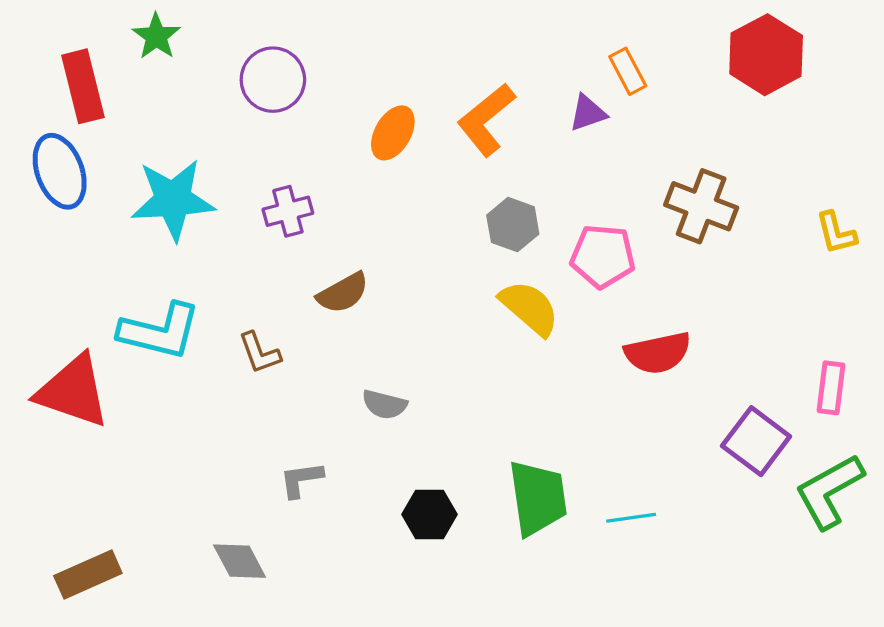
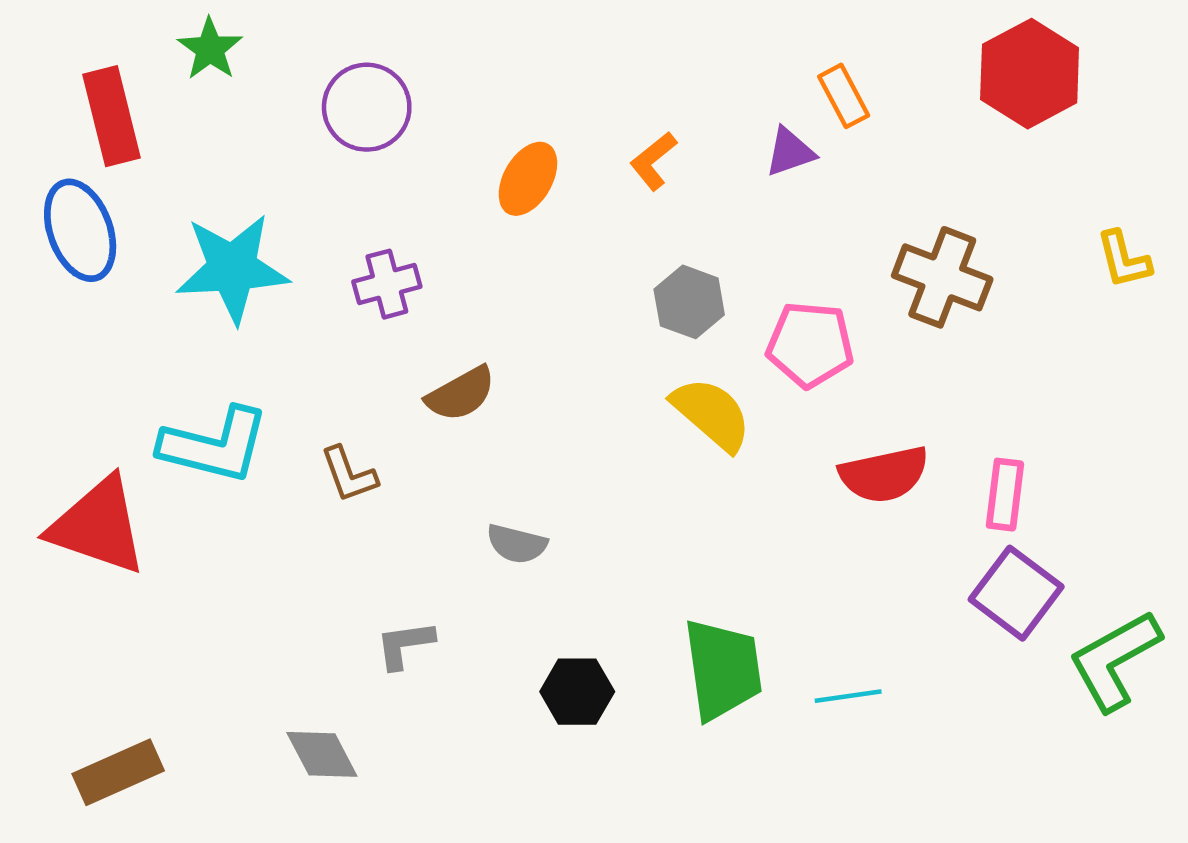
orange L-shape: (486, 120) -> (653, 161), size x0.6
yellow L-shape: (836, 233) -> (1124, 259), moved
pink rectangle: (831, 388) -> (1005, 495), moved

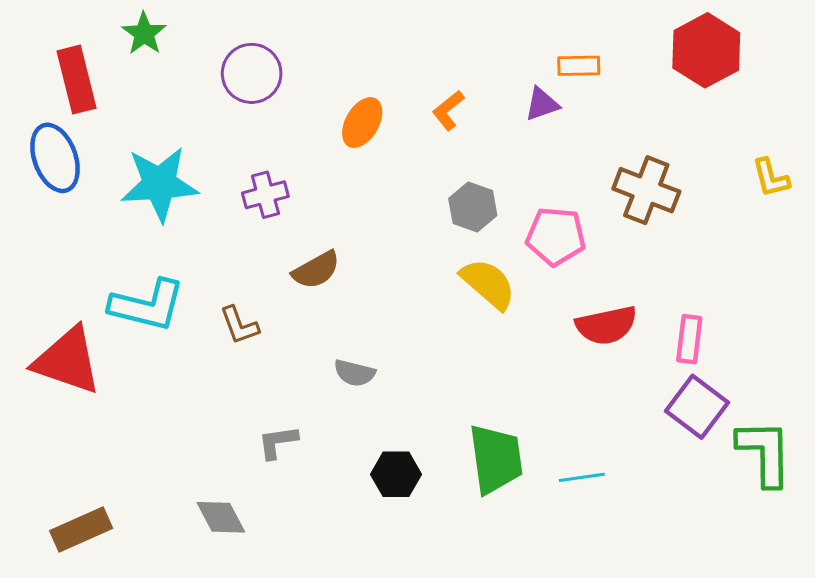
orange rectangle: (844, 96) -> (579, 66), turned -63
green L-shape: (1115, 660) -> (765, 453), turned 118

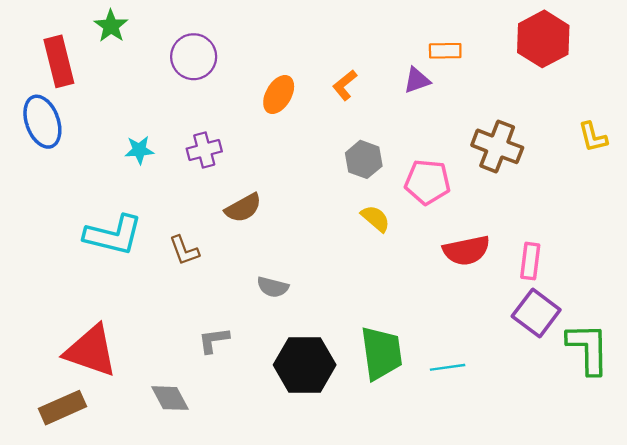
cyan star: (159, 184) -> (139, 150), moved, size x0.5
yellow semicircle: (488, 284) -> (376, 219), size x0.7
red triangle: (67, 361) -> (91, 351), moved
black hexagon: (396, 474) -> (305, 365), size x1.6

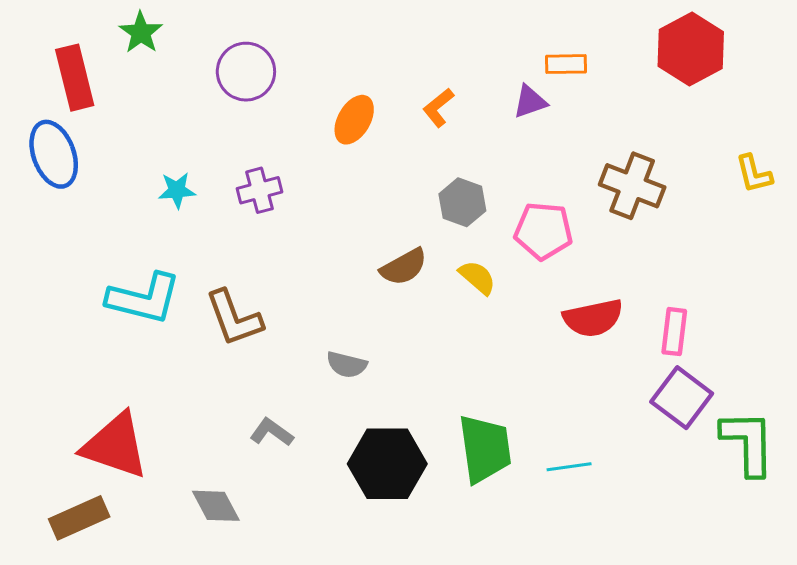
brown semicircle: (243, 208) -> (404, 267), moved
brown L-shape: (184, 250) -> (234, 318), size x1.5
gray L-shape: (214, 340) -> (272, 432), turned 44

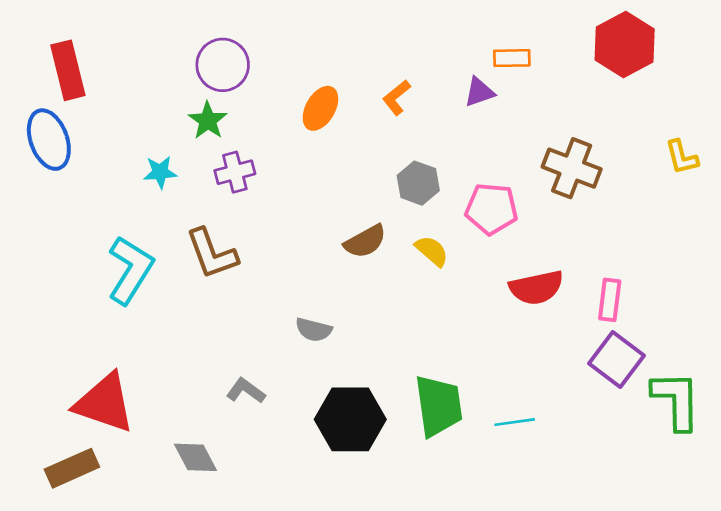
green star: (141, 33) -> (208, 121), moved
cyan L-shape: (144, 298) -> (130, 270), turned -72
brown L-shape: (234, 318) -> (212, 254), moved

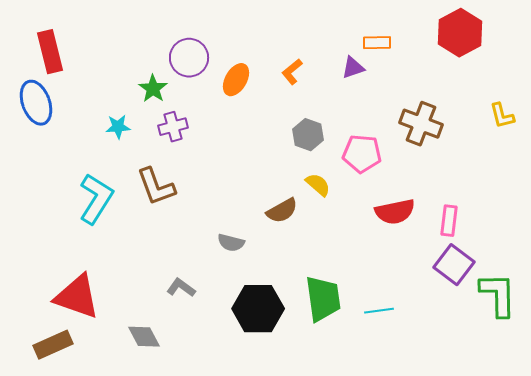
purple circle: (223, 65) -> (189, 58), moved
brown semicircle: (365, 241) -> (282, 211), moved

